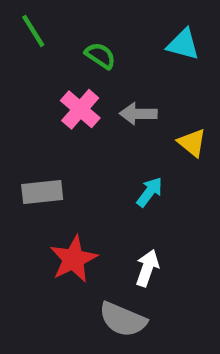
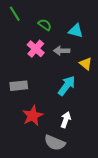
cyan triangle: (183, 44) -> (76, 31), moved
cyan arrow: (150, 192) -> (67, 86), size x1.5

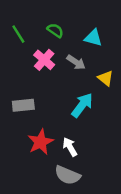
green line: (15, 14) -> (18, 34), moved
gray arrow: (62, 51) -> (76, 62), turned -147
white arrow: (66, 120) -> (70, 147), moved, turned -49

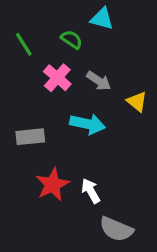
cyan triangle: (93, 38) -> (102, 19), moved
cyan arrow: (82, 105) -> (88, 124), moved, turned 65
gray semicircle: (67, 175) -> (116, 229), moved

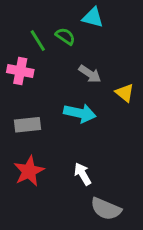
green line: (24, 44) -> (38, 41), moved
pink cross: (57, 78) -> (20, 71), moved, turned -30
red star: (52, 184) -> (29, 171), moved

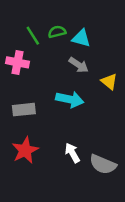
cyan triangle: (93, 17) -> (81, 38), moved
green semicircle: (65, 36) -> (57, 32), turned -48
gray semicircle: (106, 209) -> (103, 164), moved

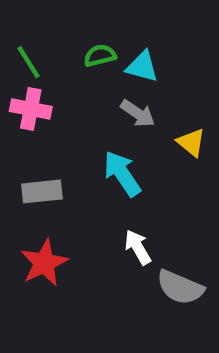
green line: (33, 36) -> (29, 62), moved
cyan arrow: (70, 99) -> (122, 174), turned -136
white arrow: (72, 153) -> (138, 247), moved

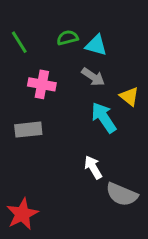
pink cross: (31, 109) -> (42, 84), moved
cyan arrow: (122, 174) -> (104, 118), moved
red star: (44, 263) -> (22, 214), moved

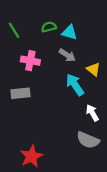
white arrow: (93, 167) -> (92, 113), moved
red star: (22, 214) -> (31, 156), moved

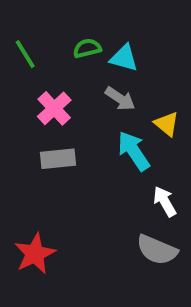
pink cross: (30, 61) -> (54, 108), turned 36
gray rectangle: (21, 93) -> (58, 159), moved
red star: (31, 156) -> (35, 254), moved

